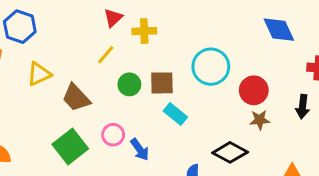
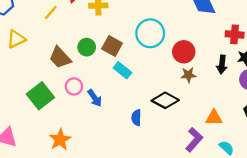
yellow line: (106, 55) -> (51, 12), moved
brown square: (162, 83) -> (112, 46), turned 30
brown trapezoid: (76, 98) -> (60, 58), moved

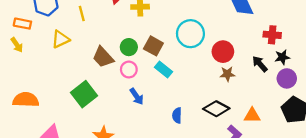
yellow line: (51, 12) -> (82, 13), moved, turned -56
black arrow: (222, 64) -> (260, 64), turned 132
pink circle: (74, 86) -> (129, 70), moved
black diamond: (165, 100) -> (216, 109), moved

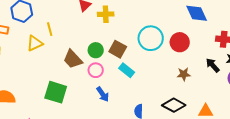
yellow line: (82, 13) -> (50, 29), moved
red circle: (223, 52) -> (180, 42), moved
green square: (84, 94) -> (56, 92), turned -35

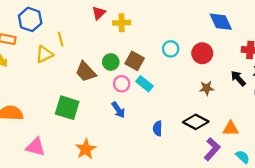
cyan circle: (151, 38) -> (171, 49), size x0.6
pink circle: (96, 70) -> (122, 84), moved

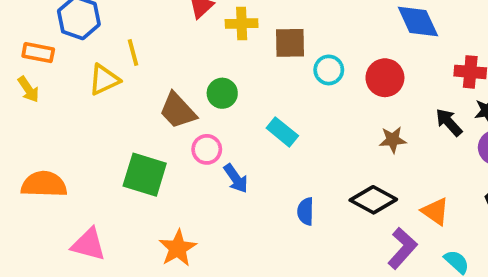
brown square: (135, 61) -> (290, 43), moved, turned -30
pink circle: (122, 84) -> (207, 149), moved
orange triangle: (231, 128) -> (435, 211), turned 35

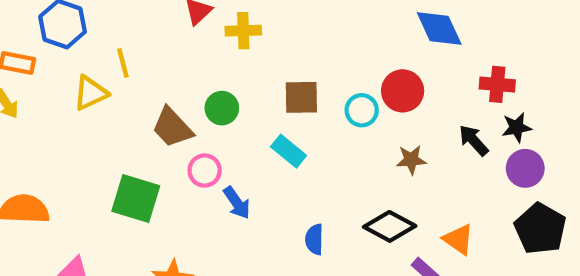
brown square: (290, 43) -> (301, 97), moved
cyan circle: (329, 70) -> (362, 110), moved

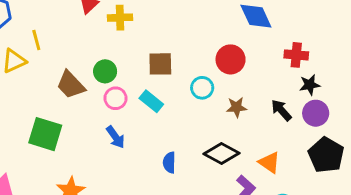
cyan circle: (362, 110) -> (202, 88), moved
black arrow: (474, 140) -> (281, 110), moved
pink circle: (205, 170) -> (116, 98), moved

